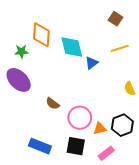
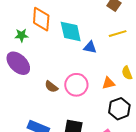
blue triangle: (92, 63) -> (90, 47), turned 48
pink circle: (80, 118) -> (76, 85), moved
orange triangle: (100, 129) -> (108, 83), moved

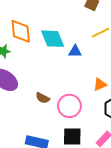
pink circle: (76, 85) -> (69, 106), moved

